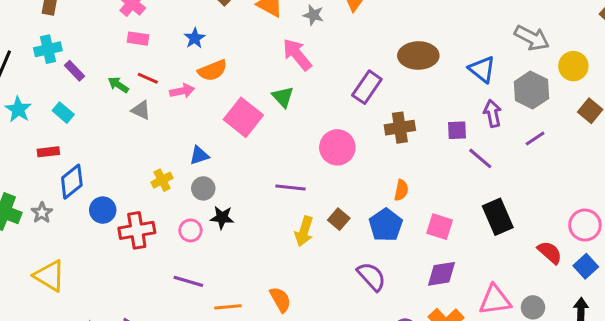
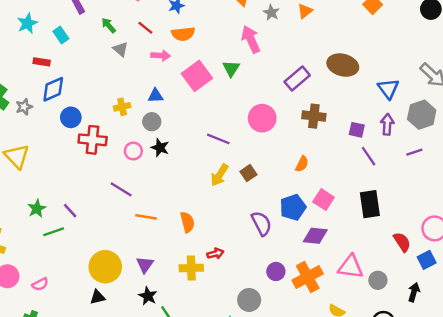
red line: (148, 78) -> (145, 28), moved
pink arrow: (182, 91) -> (161, 56), moved
blue pentagon: (386, 225) -> (293, 207), moved

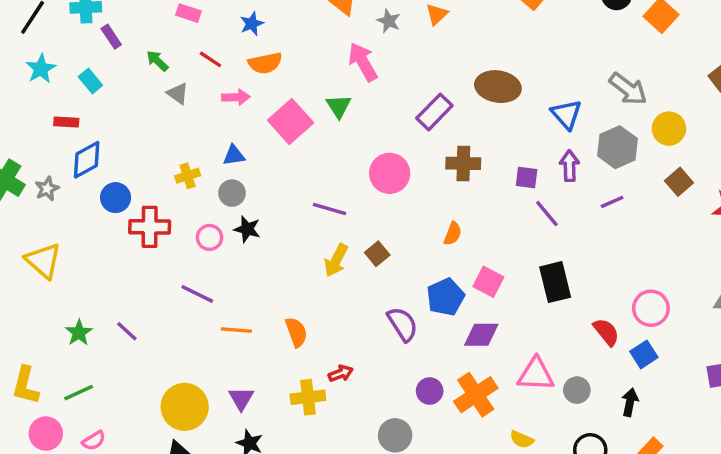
green line: (54, 232) -> (79, 393), moved

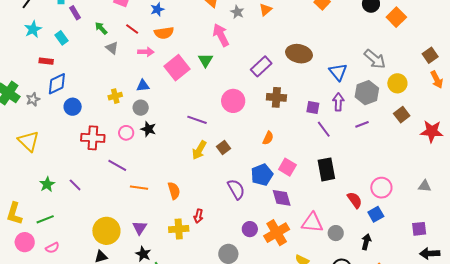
red cross: (150, 227) -> (93, 138), moved
purple diamond: (481, 335) -> (282, 198), turned 70
red arrow: (341, 373) -> (198, 216), turned 120

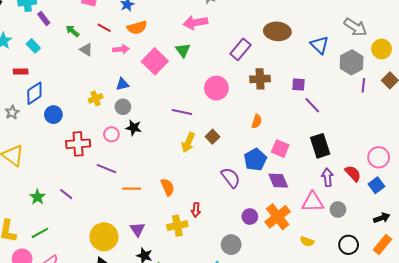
pink arrow: (221, 35) -> (195, 23), turned -65
purple arrow: (338, 102) -> (327, 177), moved
purple line: (362, 124) -> (363, 85), moved, turned -56
black arrow: (366, 242) -> (382, 218), moved, turned 63

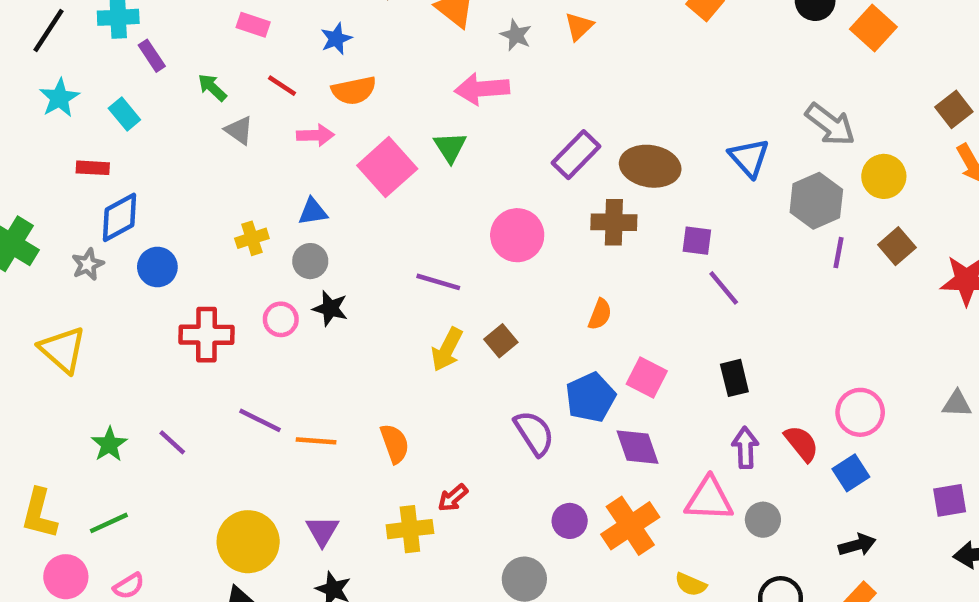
brown ellipse: (277, 31) -> (650, 166), moved
gray star: (12, 112) -> (88, 264), moved
black rectangle: (320, 146) -> (734, 378), size x0.7
purple line: (107, 169) -> (260, 420), moved
red arrow: (196, 210) -> (453, 498), turned 40

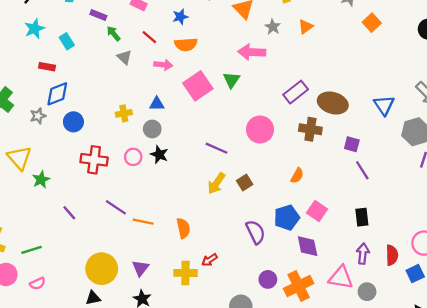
purple rectangle: (152, 56) -> (98, 15), moved, turned -42
red semicircle: (802, 443) -> (392, 255), turned 30
green star: (109, 444) -> (41, 180), moved

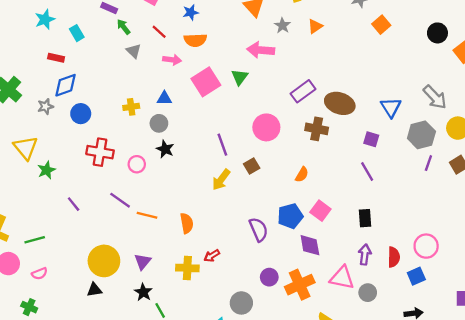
purple square: (352, 144) -> (371, 139), moved
purple line: (216, 148) -> (222, 145), turned 45
pink circle: (133, 157) -> (137, 164), moved
brown square: (245, 182) -> (252, 166), moved

